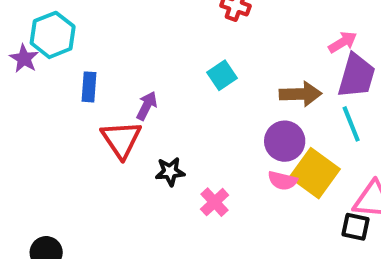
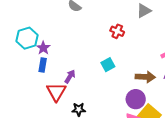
purple star: (24, 59) -> (43, 48), moved

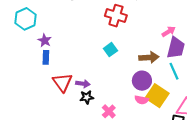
red cross: (117, 31) -> (116, 16), size x1.5
cyan hexagon: (27, 38) -> (26, 19), moved
purple arrow: (70, 76) -> (83, 84), moved, turned 72

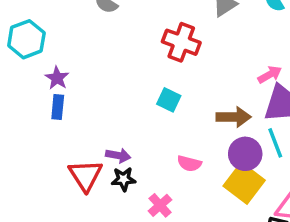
cyan square: (110, 50) -> (169, 100), turned -32
purple circle: (142, 81) -> (245, 154), moved
red triangle: (62, 82) -> (85, 175), moved
pink semicircle: (142, 100) -> (189, 163), moved

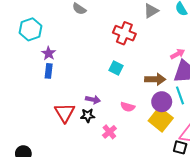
purple arrow: (118, 155) -> (93, 100), moved

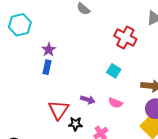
cyan hexagon: (30, 29) -> (20, 25), moved
pink semicircle: (128, 107) -> (115, 103), moved
black star: (88, 115) -> (75, 124), moved

